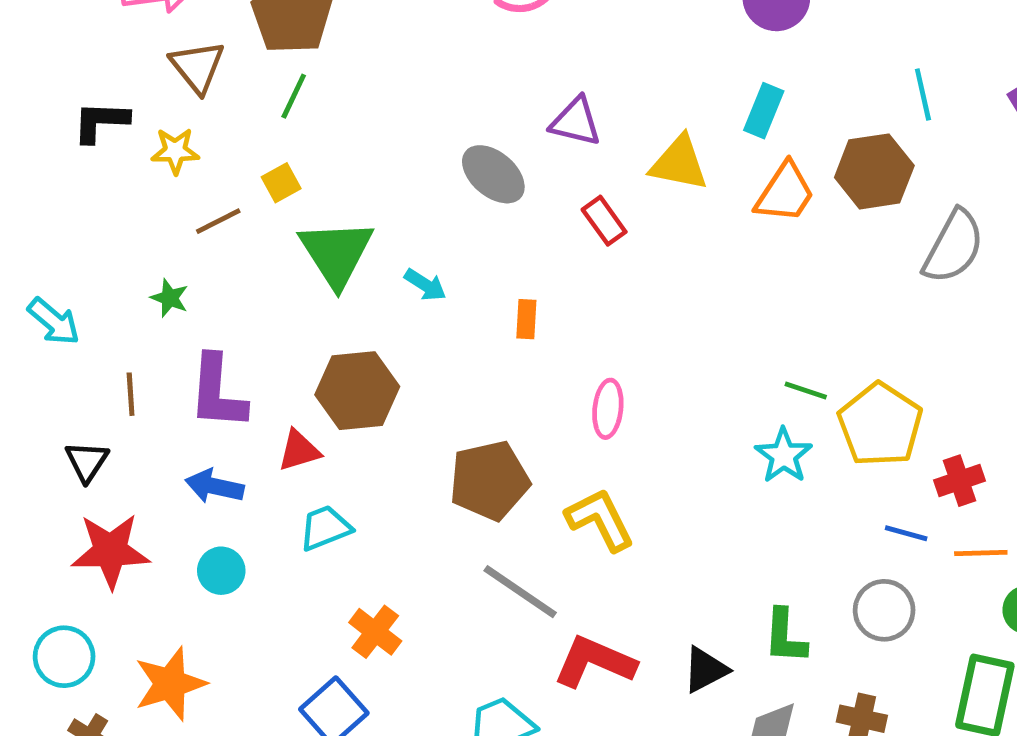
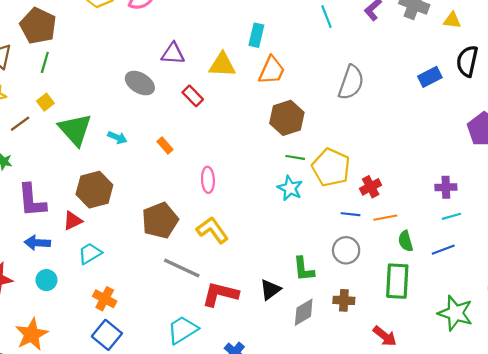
brown hexagon: (874, 171) -> (287, 118), moved
orange rectangle: (526, 319) -> (165, 146), turned -35
orange cross: (375, 632) -> (105, 299), moved

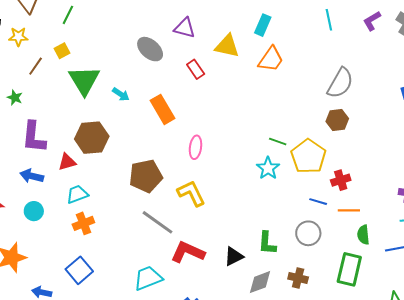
brown hexagon: (287, 118) -> (337, 120), moved, size x0.7
brown line: (20, 124) -> (36, 66), turned -30
orange rectangle: (165, 146) -> (162, 109), size x1.8
orange cross: (105, 299) -> (83, 223), moved, turned 30

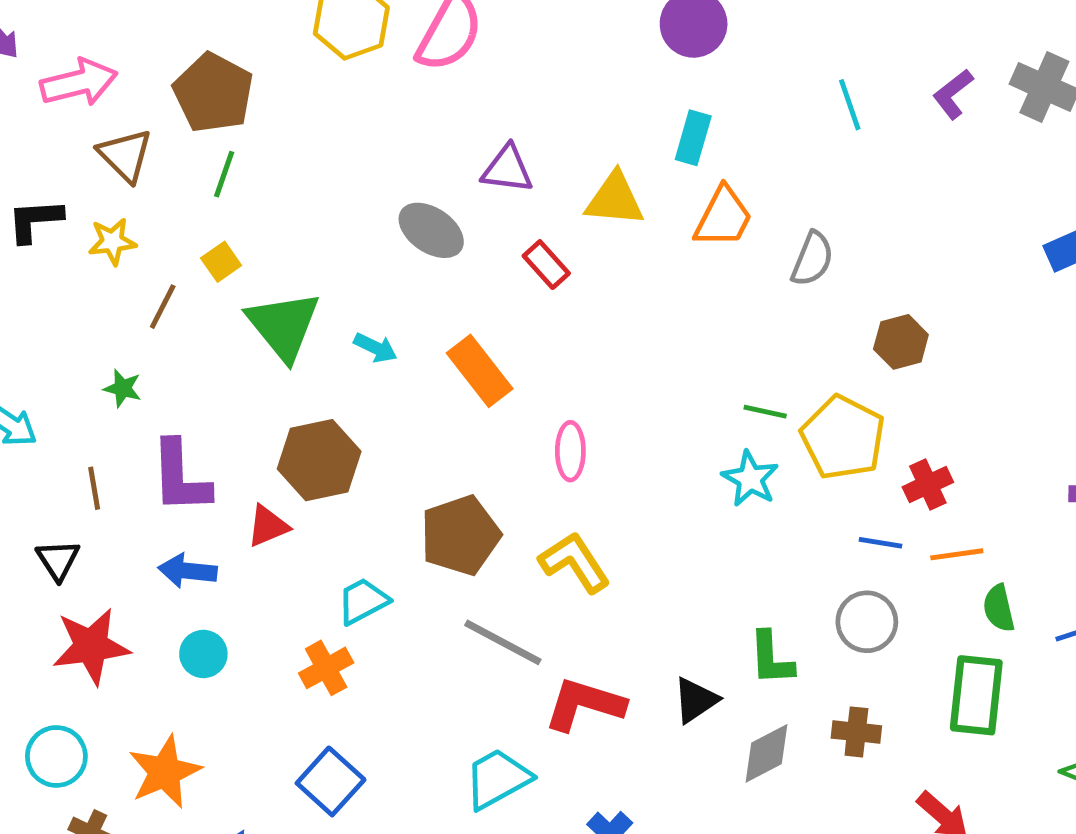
gray semicircle: (340, 83) -> (812, 259), moved, size x0.7
cyan trapezoid: (77, 194) -> (363, 601), moved

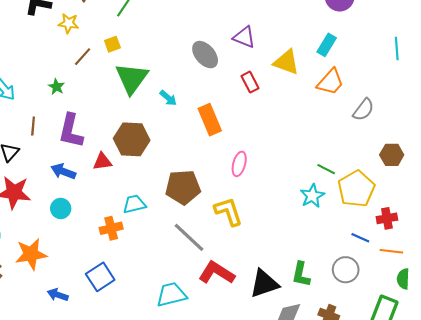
black triangle: (696, 700) -> (264, 284), size x1.4

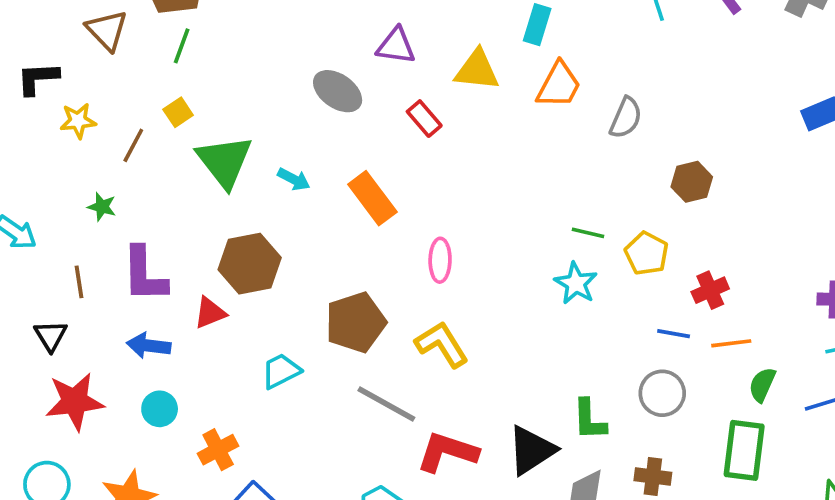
yellow star: (69, 23) -> (78, 121), moved
yellow pentagon: (356, 189) -> (647, 253), size x0.7
orange cross: (111, 228) -> (218, 450), moved
green semicircle: (403, 279) -> (762, 385), turned 36

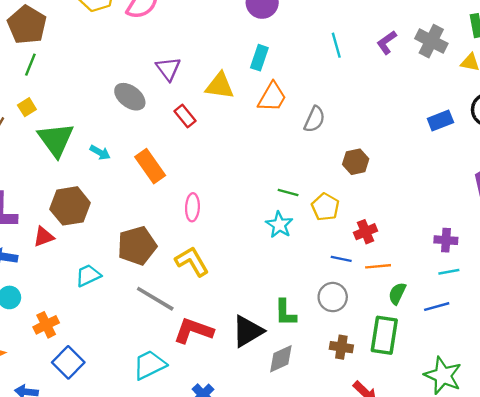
purple triangle: (396, 46) -> (168, 69), turned 44
brown cross: (653, 477) -> (341, 347), moved

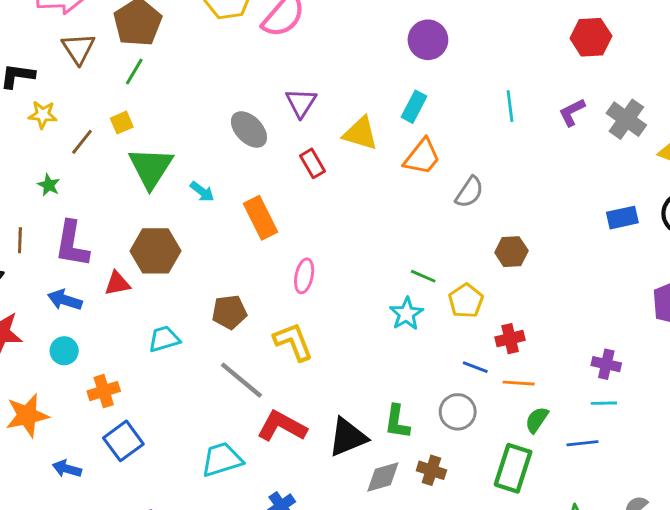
brown pentagon: (137, 246) -> (229, 312), size x0.7
brown cross: (341, 347) -> (431, 470), moved

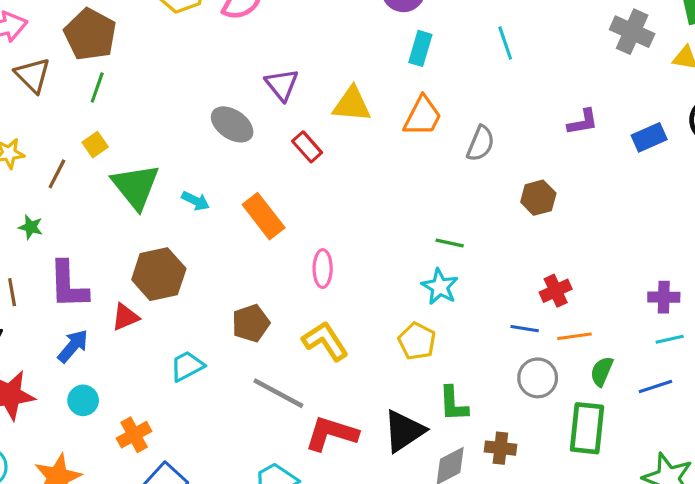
cyan rectangle: (414, 107) -> (420, 48), moved
purple L-shape: (572, 112) -> (583, 122), moved, turned -152
blue arrow: (65, 300) -> (73, 346), turned 124
yellow pentagon: (466, 301) -> (417, 341), moved
gray circle: (458, 412) -> (538, 378), moved

